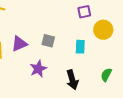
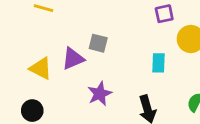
gray square: (48, 41) -> (98, 43), moved

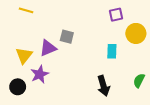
yellow triangle: (41, 68) -> (24, 55), turned 42
purple star: (100, 94) -> (40, 74), moved

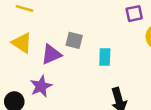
cyan rectangle: (112, 51) -> (105, 57), moved
yellow triangle: (24, 55) -> (22, 43), moved, turned -36

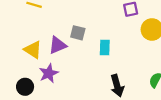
yellow triangle: (22, 43) -> (33, 50), moved

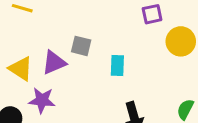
purple star: (49, 73) -> (42, 100), turned 30

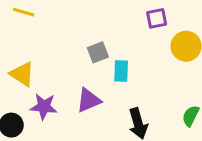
gray square: (81, 46) -> (98, 52), moved, turned -35
purple triangle: (54, 63) -> (89, 100), moved

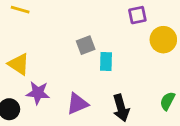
purple triangle: (89, 100) -> (77, 104), moved

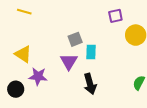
purple triangle: (77, 104) -> (69, 62), moved, turned -36
black arrow: (121, 108) -> (90, 84), moved

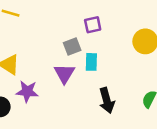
purple square: (115, 16) -> (93, 25), moved
black arrow: (90, 84) -> (107, 100), moved

